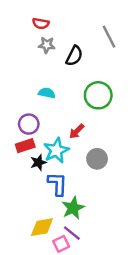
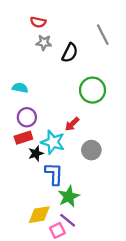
cyan semicircle: (47, 93) -> (20, 88), moved
cyan star: (56, 150) -> (53, 142), turned -30

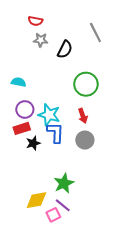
red arrow: (72, 124) -> (83, 116), moved, turned -64
cyan star: (53, 142) -> (49, 115), moved
blue L-shape: (54, 174) -> (55, 133), moved

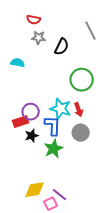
cyan semicircle: (19, 82) -> (18, 63), moved
purple circle: (25, 109) -> (31, 112), moved
cyan star: (49, 115) -> (61, 109), moved
green star: (64, 183) -> (54, 149), moved

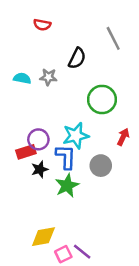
gray star: (39, 38) -> (48, 77), moved
cyan star: (61, 109) -> (76, 136), turned -30
red arrow: (79, 110) -> (123, 137), moved, turned -136
purple line: (60, 195) -> (82, 252), moved

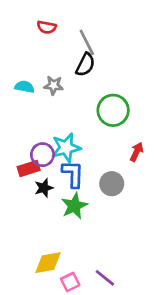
gray line: (113, 38) -> (87, 42), moved
cyan star: (76, 136) -> (66, 148), moved
purple line: (82, 252) -> (105, 278), moved

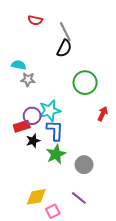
gray star: (54, 85) -> (28, 79), moved
gray circle: (112, 184) -> (84, 165), moved
purple line: (105, 278) -> (79, 198), moved

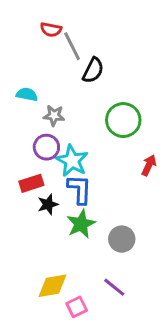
gray line: (65, 32) -> (72, 46), moved
gray star: (28, 79) -> (54, 116), moved
cyan star: (50, 111) -> (72, 161), turned -30
purple circle: (32, 116) -> (46, 147), moved

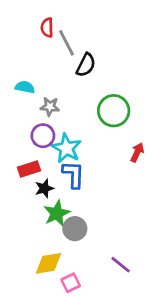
red semicircle: (51, 30) -> (47, 28), turned 78
green star: (81, 224) -> (57, 213), moved
gray circle: (122, 239) -> (75, 229), moved
purple line: (114, 287) -> (121, 265), moved

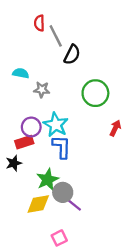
purple circle: (43, 136) -> (31, 127), moved
black star: (44, 188) -> (14, 163), moved
yellow diamond: (48, 263) -> (38, 204), moved
purple line: (121, 265) -> (73, 204), moved

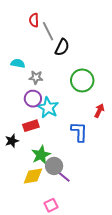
purple circle: (31, 127) -> (33, 99), moved
red rectangle: (24, 142) -> (31, 126), moved
blue L-shape: (62, 147) -> (79, 132), moved

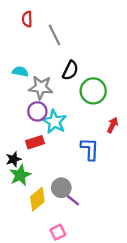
red semicircle: (34, 20) -> (27, 19), moved
black semicircle: (62, 47) -> (70, 70), moved
gray star: (36, 77) -> (41, 87), size x1.5
green star: (41, 155) -> (20, 175), moved
yellow diamond: (33, 176) -> (37, 199), turned -30

